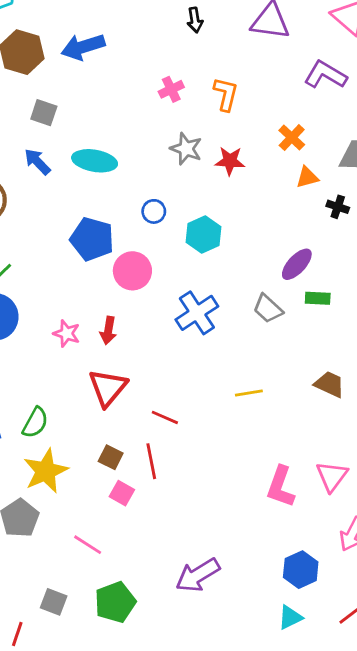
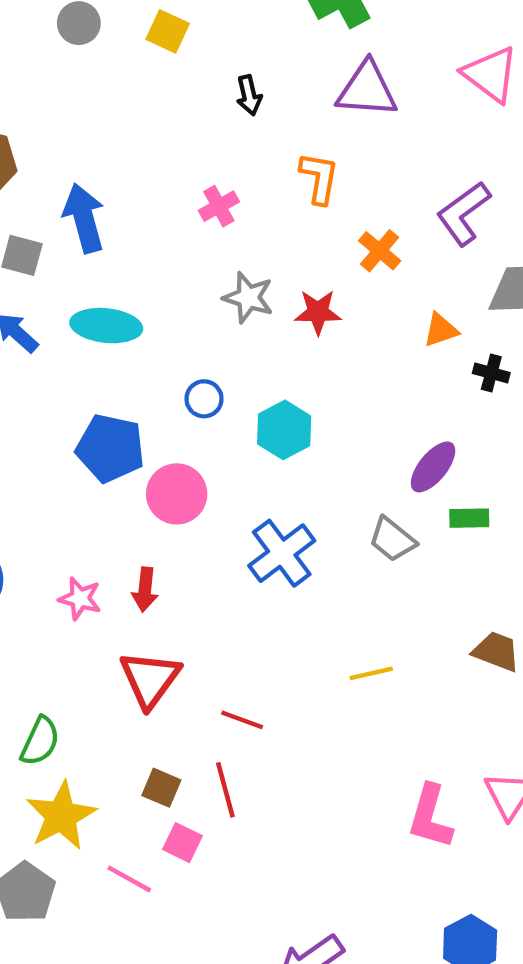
blue arrow: (83, 47) -> (84, 218), moved, turned 96
purple L-shape: (325, 75) -> (464, 213), moved, turned -63
orange L-shape: (226, 94) -> (319, 178), moved
orange cross: (292, 138) -> (380, 251), moved
pink line: (88, 545) -> (129, 879), moved

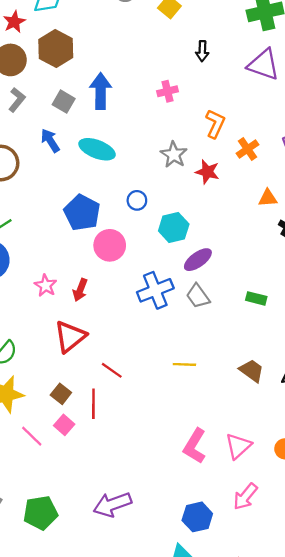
orange L-shape: (319, 178) -> (215, 124), moved
pink cross: (219, 206) -> (168, 91), moved
purple ellipse: (433, 467) -> (198, 260), moved
gray trapezoid: (392, 539) -> (198, 296), moved

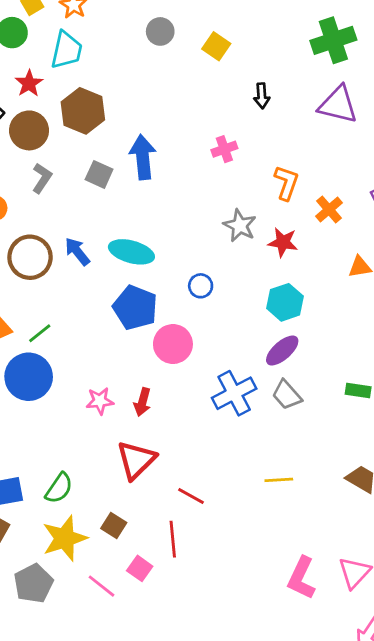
blue arrow: (50, 140) -> (77, 251), moved
cyan ellipse: (97, 149) -> (131, 252), moved
cyan hexagon: (174, 227) -> (285, 302), moved
pink star: (46, 286) -> (100, 401), turned -30
brown square: (61, 394) -> (114, 526), moved

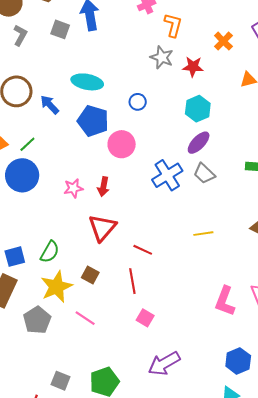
orange L-shape: (286, 183) -> (173, 25), moved
blue arrow: (77, 251) -> (50, 105), moved
pink square: (140, 568) -> (145, 318), moved

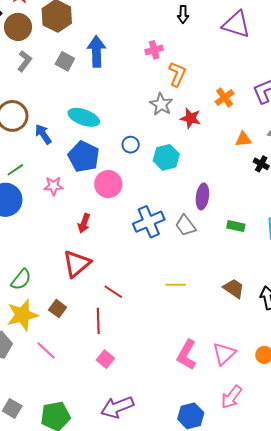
cyan hexagon: (198, 109) -> (166, 157), moved
purple ellipse: (199, 143) -> (202, 196), moved, turned -45
pink star: (73, 188) -> (54, 186), moved

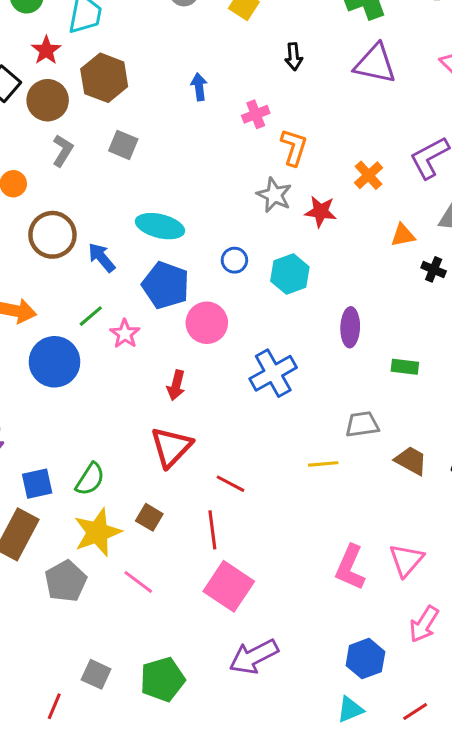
blue arrow: (96, 51) -> (199, 87), moved, size x0.6
green line: (15, 170) -> (91, 316), moved
pink star: (54, 186) -> (125, 334), turned -30
gray trapezoid: (186, 226) -> (362, 424), moved, turned 125
pink square: (105, 359) -> (229, 586), size x1.8

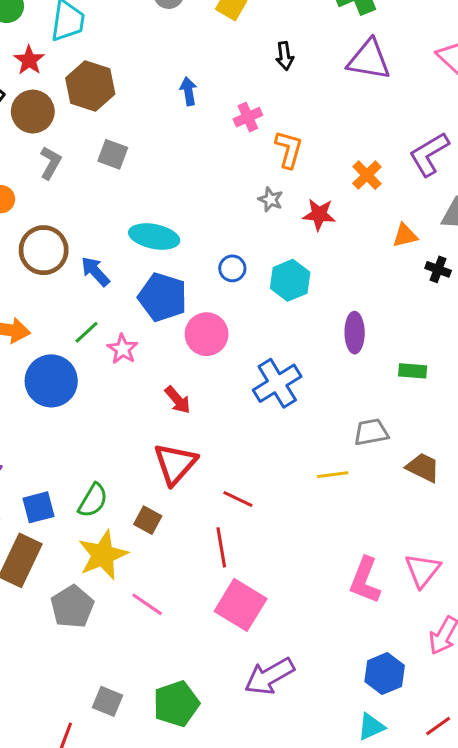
gray star: (274, 195) -> (271, 199), size x0.7
red arrow: (176, 385) -> (178, 400), turned -52
brown square: (149, 517) -> (148, 520), moved

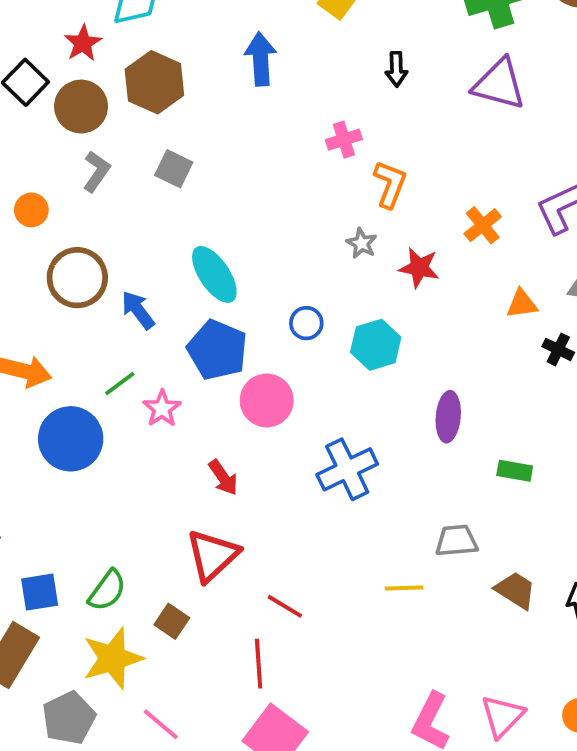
blue arrow: (188, 91) -> (261, 59), moved, size x1.5
cyan ellipse: (154, 237) -> (214, 274), turned 39

